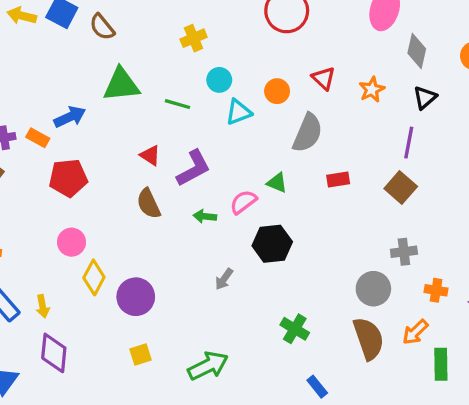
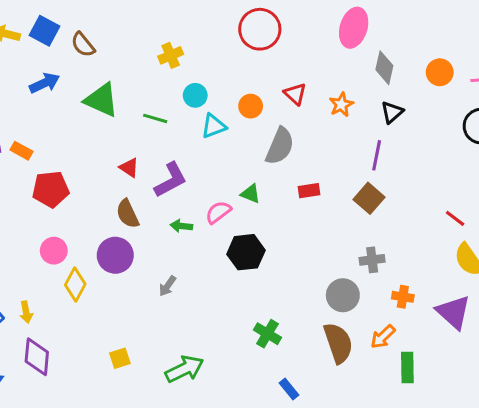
green triangle: (121, 85) -> (101, 100), turned 30
blue arrow: (70, 117) -> (45, 83), moved
gray arrow: (224, 279) -> (168, 286), moved
purple circle: (136, 297) -> (115, 255), moved

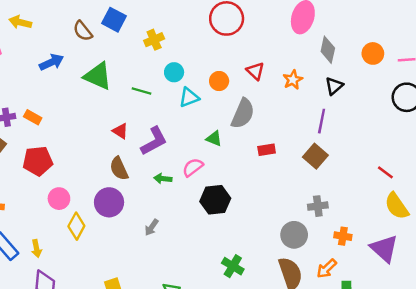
blue square: (45, 31) -> (114, 20), moved
red pentagon: (51, 189) -> (38, 161), moved
green triangle: (251, 194) -> (214, 139), moved

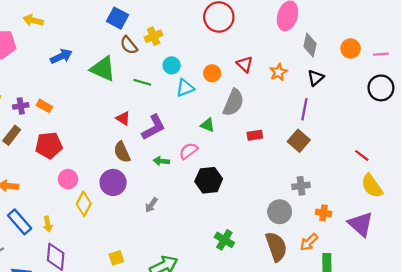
brown semicircle: (83, 31) -> (129, 45), moved

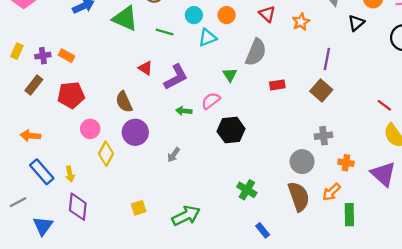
orange circle: (212, 73) -> (227, 15), moved
black triangle: (316, 78) -> (356, 23), moved
green triangle: (208, 125) -> (230, 75), turned 35
brown semicircle: (122, 152) -> (124, 102), moved

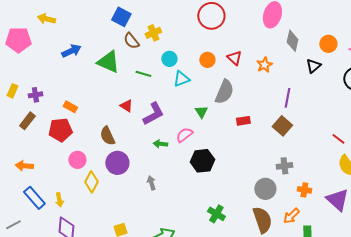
orange circle: (227, 15) -> (207, 60), moved
orange rectangle: (67, 56) -> (70, 107), moved
gray arrow: (174, 155) -> (151, 183), turned 128

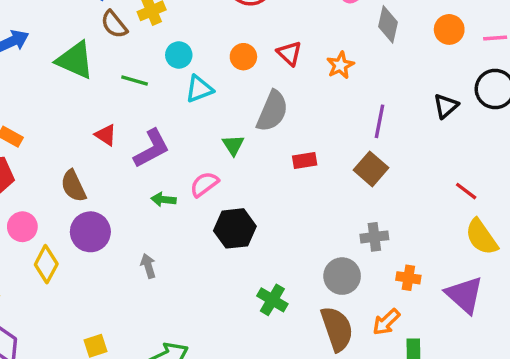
black triangle: (313, 66) -> (446, 106), moved
green cross: (216, 214) -> (272, 300), moved

